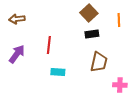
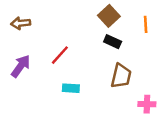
black rectangle: (92, 34) -> (113, 42), turned 32
red line: (49, 45) -> (60, 55), turned 36

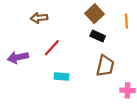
brown arrow: (21, 23) -> (39, 18), moved
purple arrow: (21, 66) -> (18, 57), turned -138

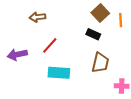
brown square: (94, 14) -> (100, 13), moved
cyan rectangle: (61, 77) -> (59, 73), size x1.5

